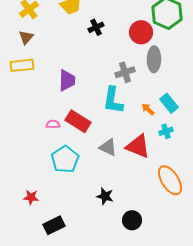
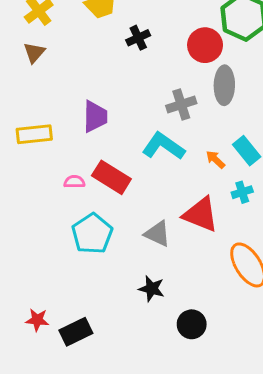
yellow rectangle: (22, 65) -> (34, 134), moved
cyan L-shape: (113, 100) -> (163, 146), turned 116
gray triangle: (108, 147) -> (158, 234), moved
red star: (31, 197) -> (37, 320), moved

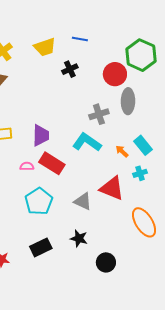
purple trapezoid: (95, 116) -> (41, 135), moved
black rectangle: (76, 332) -> (41, 247), moved

